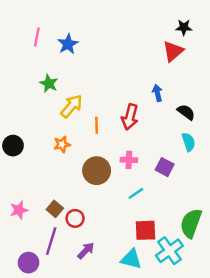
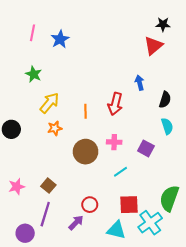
green star: (49, 83) -> (34, 74), moved
yellow arrow: (71, 106) -> (49, 103), moved
black semicircle: (186, 112) -> (165, 100), turned 70
red circle: (75, 218) -> (90, 205), moved

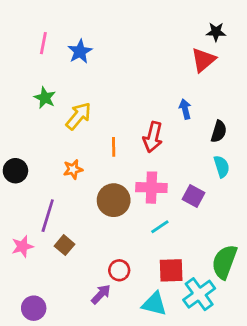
yellow arrow: (49, 103) -> (79, 116), moved
pink cross: (114, 142) -> (151, 188), size x1.5
purple line: (45, 214) -> (48, 216), moved

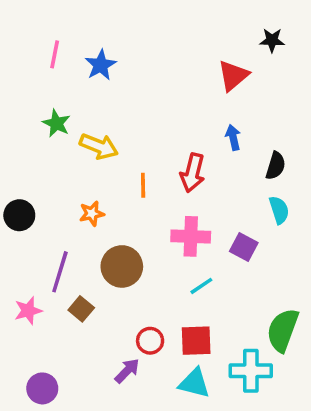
red triangle: (203, 60) -> (233, 76), moved
yellow arrow: (79, 116) -> (99, 146), turned 72
brown circle: (114, 200) -> (122, 266), moved
red square: (171, 270) -> (196, 341), moved
cyan cross: (199, 294) -> (251, 371), turned 36

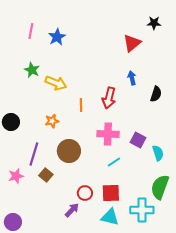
cyan semicircle: (279, 210) -> (158, 153), moved
purple circle: (42, 388) -> (13, 222), moved

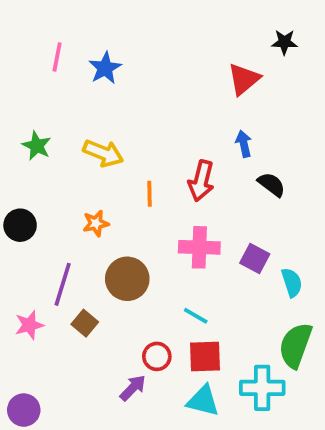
green star: (32, 70) -> (37, 146), moved
black semicircle: (156, 94) -> (271, 184), moved, turned -70
cyan line: (114, 162) -> (196, 316), moved, turned 64

